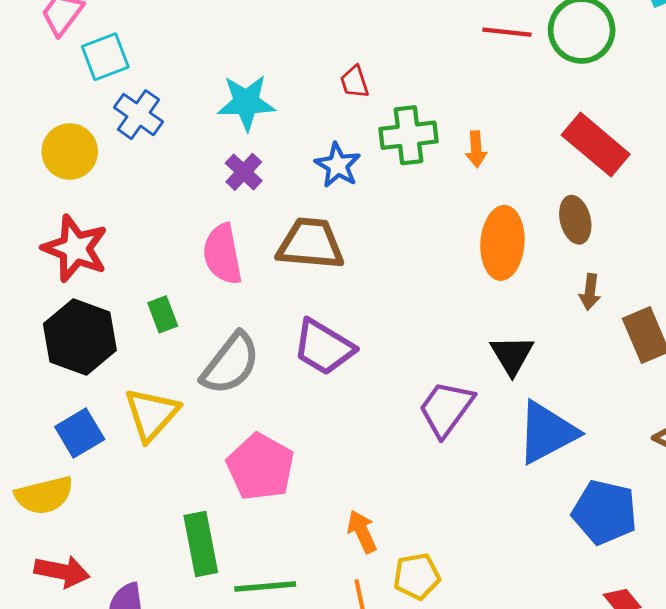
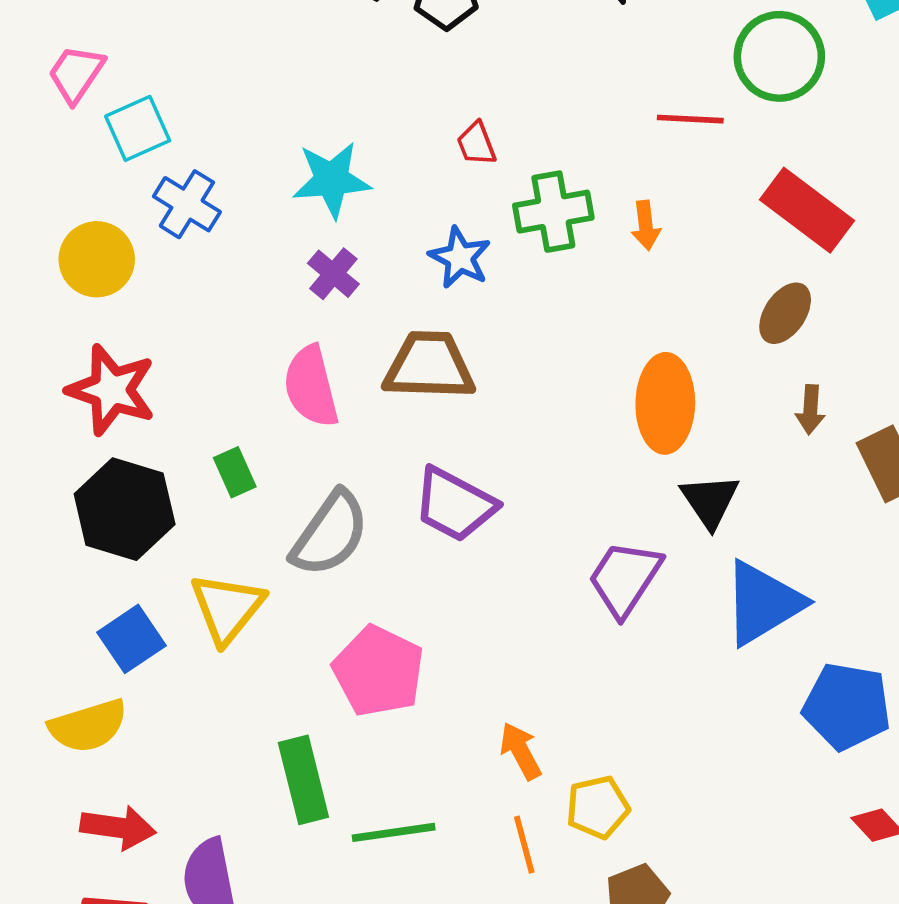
red line: (507, 32) -> (690, 119), moved
brown ellipse: (575, 220) -> (785, 313), turned 51
orange ellipse: (502, 243) -> (665, 403), moved

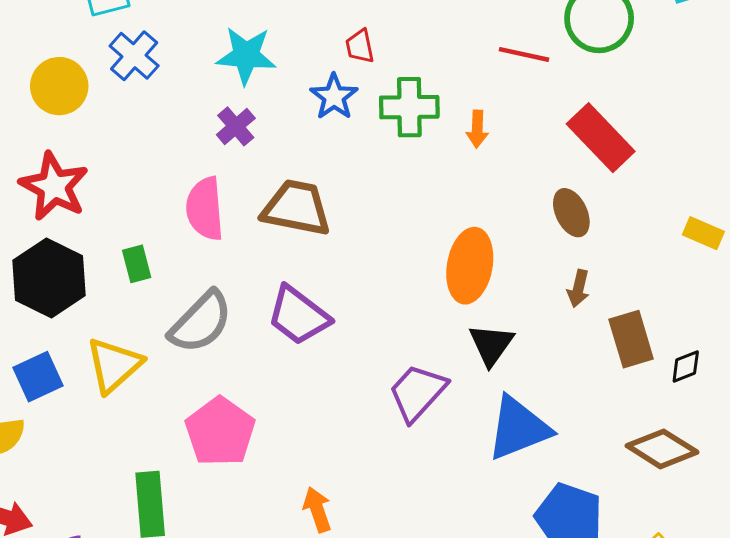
blue star: (460, 258) -> (334, 97), moved
brown ellipse: (785, 313) -> (571, 213), turned -69

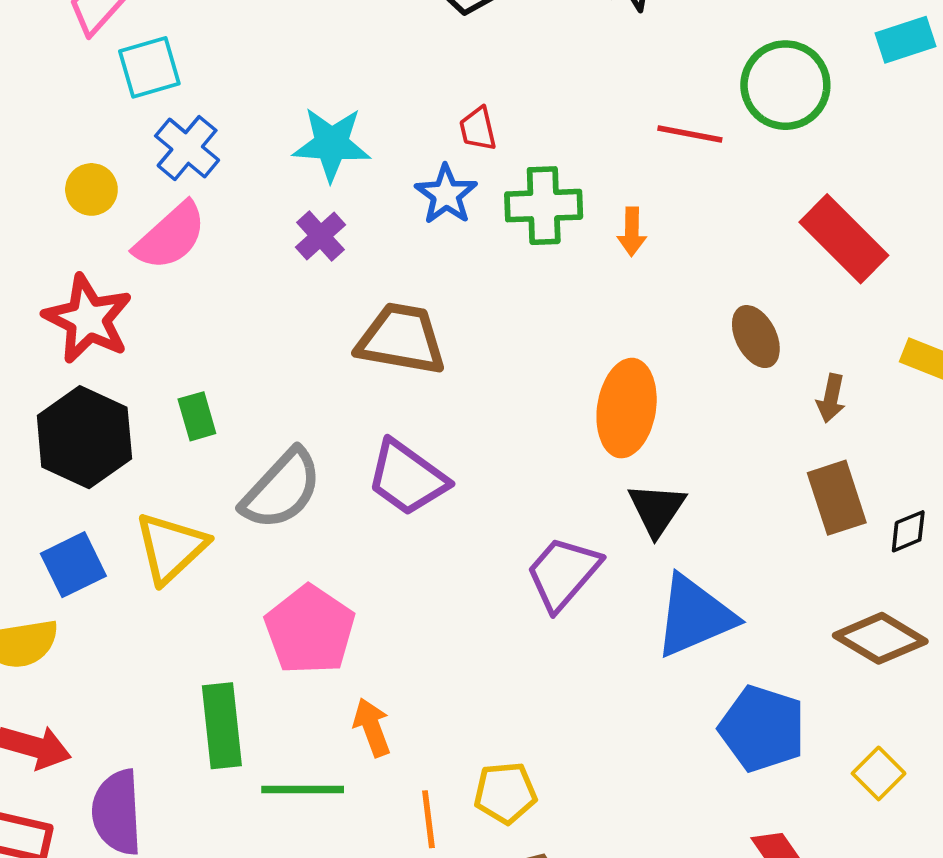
yellow circle: (59, 86) -> (91, 189), size x0.7
red rectangle: (601, 138) -> (844, 239), moved
pink semicircle: (205, 209) -> (170, 236), moved, turned -126
brown arrow: (578, 288) -> (831, 398), moved
orange arrow: (317, 510) -> (372, 727), moved

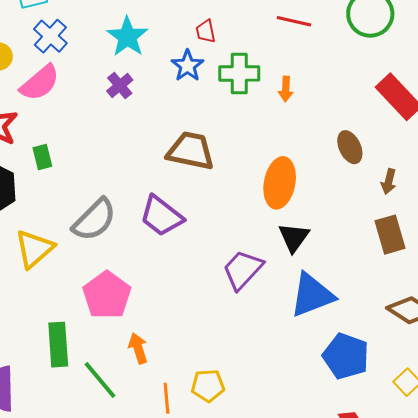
red line: (690, 134) -> (294, 21), moved
cyan star: (332, 144) -> (127, 37), turned 30
brown trapezoid: (401, 339) -> (191, 151), moved
green rectangle: (197, 416) -> (42, 157), moved
green line: (303, 789) -> (100, 380), turned 48

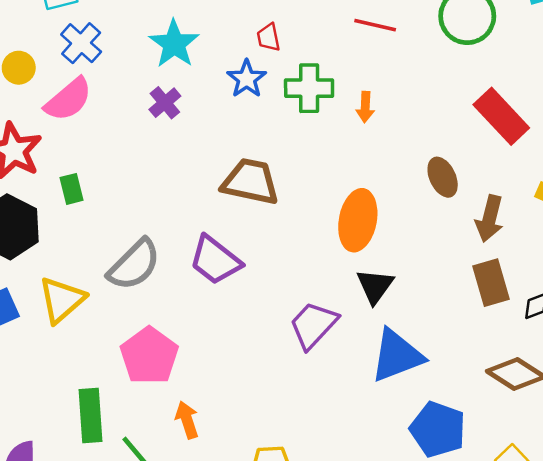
brown arrow: (389, 181) -> (490, 219), size x1.5

